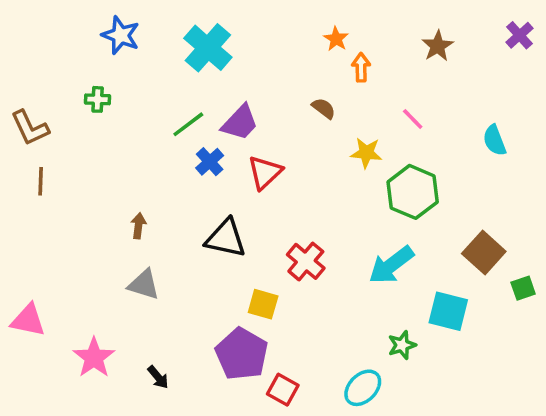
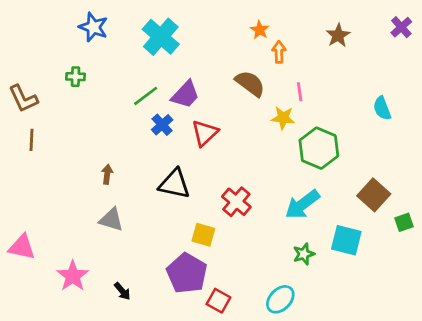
brown semicircle: (324, 108) -> (250, 84), size x1.6
pink line: (413, 119) -> (300, 92), moved, turned 36
green star: (402, 345) -> (304, 254), moved

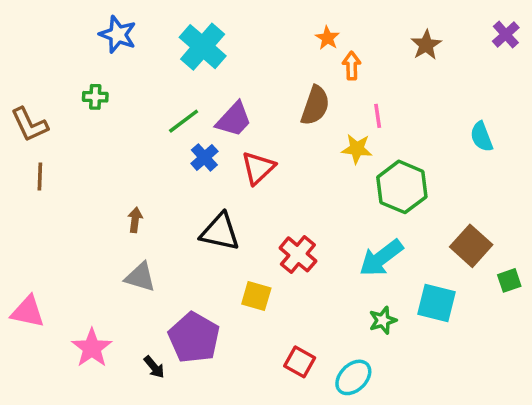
brown semicircle: (250, 84) -> (315, 106), turned 72
purple pentagon: (187, 273) -> (194, 338), moved
red square: (218, 301) -> (300, 362), moved

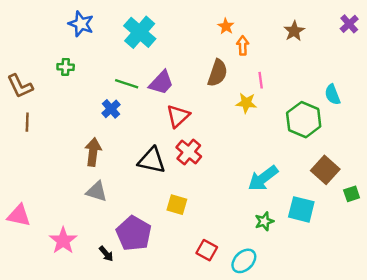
green line: (184, 121) -> (127, 84), turned 55
blue cross: (204, 157) -> (111, 109), moved
green hexagon: (402, 187) -> (304, 120), moved
brown arrow: (135, 220) -> (93, 152), size x1.6
red cross: (298, 254) -> (189, 152), moved

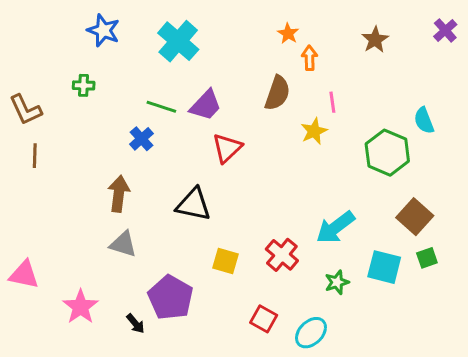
yellow star: (246, 103) -> (314, 131), turned -30
red cross: (189, 152) -> (282, 255), moved
green square: (352, 194) -> (427, 258), moved

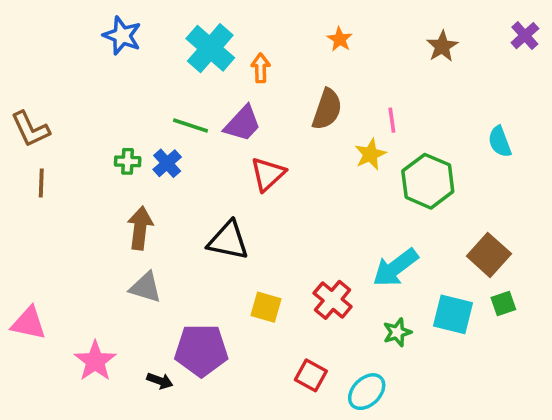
orange arrow: (309, 58) -> (261, 68), moved
green cross: (84, 85) -> (128, 161), moved
green hexagon: (387, 153) -> (428, 181), moved
purple pentagon: (171, 298) -> (201, 350), turned -30
black arrow: (135, 323) -> (160, 381), turned -30

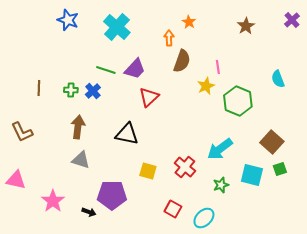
orange arrow: (261, 68) -> (169, 38), moved
brown L-shape: (30, 129) -> (22, 132), moved
brown line: (41, 183) -> (39, 88), moved

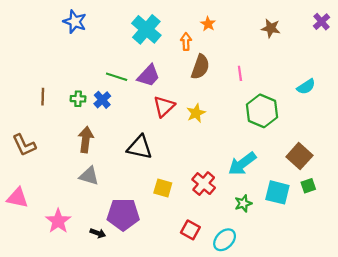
brown star: (246, 26) -> (271, 28), turned -30
cyan cross: (117, 27) -> (146, 29), moved
cyan semicircle: (278, 79) -> (306, 87), turned -102
yellow star: (206, 86) -> (196, 113), moved

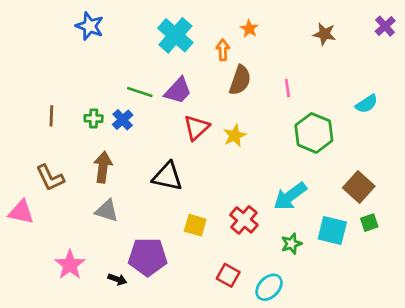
brown L-shape: (24, 145) -> (50, 178), moved
pink triangle: (17, 198) -> (21, 212), moved

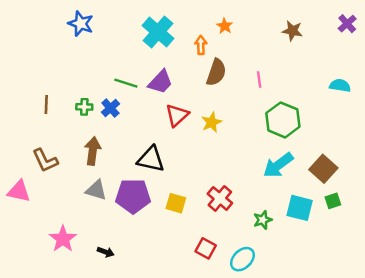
cyan semicircle: (367, 104) -> (340, 85), moved, turned -138
cyan arrow: (290, 196) -> (278, 165), moved
purple pentagon: (148, 257) -> (133, 196), moved

